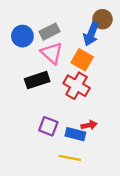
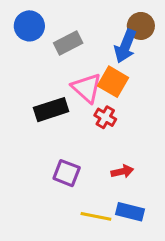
blue circle: (22, 36) -> (29, 26), moved
pink triangle: (52, 53) -> (87, 88), moved
red cross: (77, 86) -> (105, 117), size x0.6
blue rectangle: (75, 134) -> (130, 212), moved

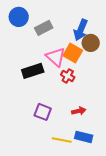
brown circle: (141, 26) -> (91, 43), moved

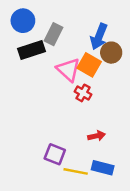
gray rectangle: (44, 28) -> (54, 34), turned -36
black rectangle: (33, 71) -> (32, 50), moved
purple square: (43, 112) -> (55, 154), moved

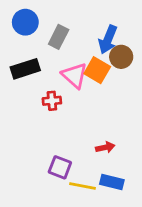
black rectangle: (32, 50) -> (25, 69), moved
red cross: (83, 93) -> (52, 101), moved, turned -35

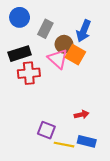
brown circle: (121, 57) -> (64, 44), moved
red cross: (52, 101) -> (29, 73), moved, size x1.5

